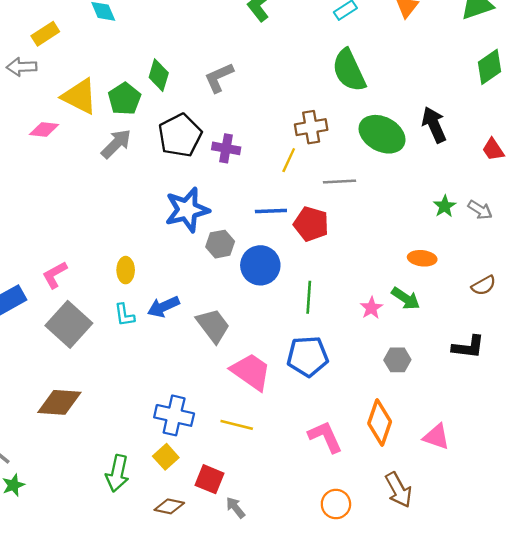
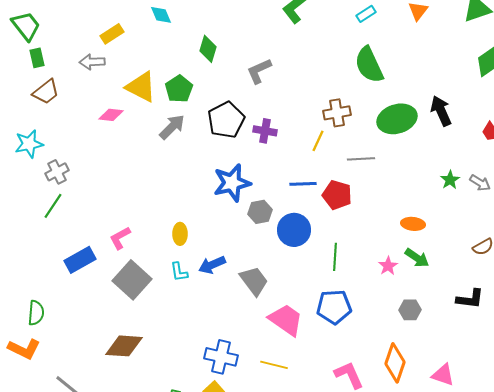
green diamond: (159, 75) -> (208, 49), moved
green ellipse: (382, 134) -> (397, 119), turned -45
orange ellipse: (422, 258) -> (413, 224), moved

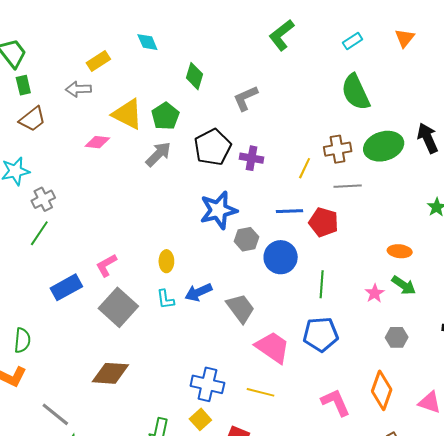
brown cross: (337, 113) -> (338, 149), moved

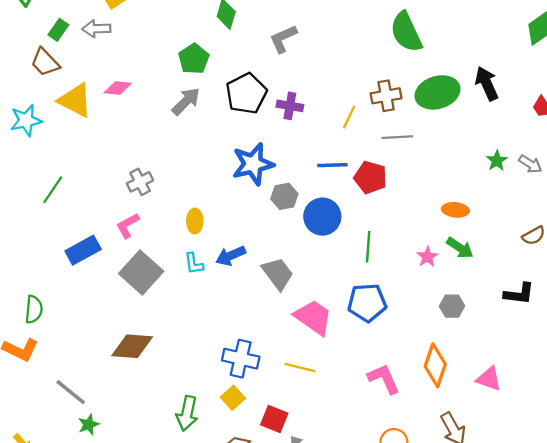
green rectangle: (23, 85) -> (58, 30), moved, turned 48
yellow triangle: (127, 114) -> (75, 100), moved
brown trapezoid: (32, 119) -> (45, 62), turned 84
gray cross: (43, 199) -> (140, 182), moved

